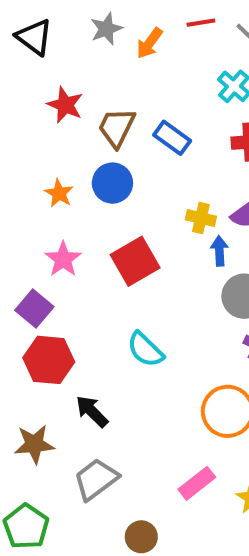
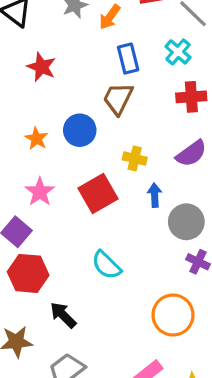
brown trapezoid: (117, 128) -> (118, 99), moved
blue rectangle: (172, 138) -> (128, 59), moved, turned 40
yellow cross: (201, 218) -> (135, 158), moved
blue arrow: (219, 251) -> (155, 195), moved

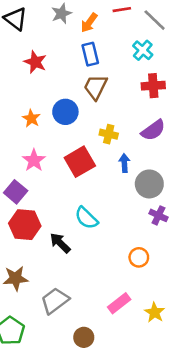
blue rectangle: (128, 59) -> (90, 54), moved
black arrow: (63, 315) -> (60, 243), moved
orange circle: (173, 315) -> (139, 257), size x0.6

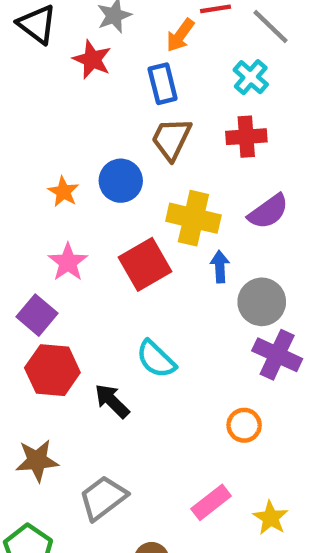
orange arrow: (89, 23) -> (180, 35), moved
red star: (35, 62) -> (92, 60), moved
red cross: (153, 86) -> (246, 137), moved
yellow cross: (109, 134) -> (193, 218), size x1.6
purple cross: (158, 215) -> (277, 355), size x1.5

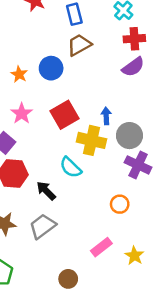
red cross: (246, 137) -> (134, 39), moved
brown trapezoid: (171, 139) -> (79, 45), turned 35
purple semicircle: (268, 212) -> (133, 67), moved
yellow cross: (193, 218) -> (91, 140), moved
gray trapezoid: (103, 498) -> (42, 226), moved

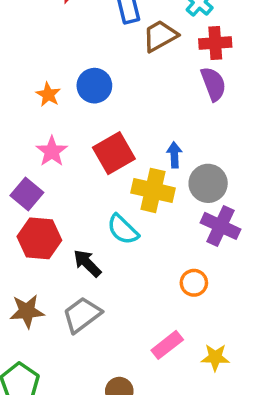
brown trapezoid: (79, 45) -> (160, 36), moved
purple semicircle: (133, 67) -> (213, 84), turned -75
yellow star: (134, 256) -> (215, 357), turned -30

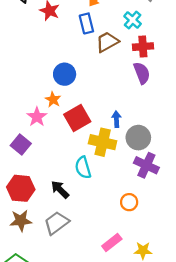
orange star: (48, 95) -> (53, 100), moved
cyan semicircle: (123, 230) -> (83, 168), turned 30
red hexagon: (39, 238) -> (21, 188), moved

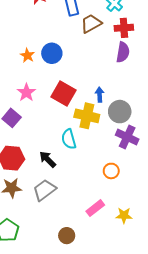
purple semicircle: (142, 73) -> (123, 52), turned 30
orange star: (53, 100) -> (27, 55), moved
red square: (77, 118) -> (64, 94), turned -30

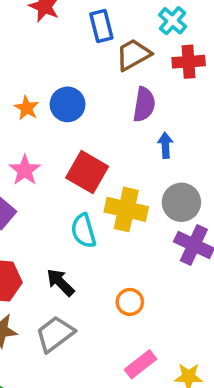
purple semicircle: (123, 52) -> (144, 104), moved
blue arrow: (100, 95) -> (165, 145), moved
cyan semicircle: (69, 139) -> (84, 231), moved
orange circle: (111, 171) -> (130, 302), moved

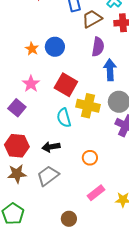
blue arrow: (165, 145) -> (110, 70), size x1.5
black arrow: (60, 282) -> (51, 147), turned -54

